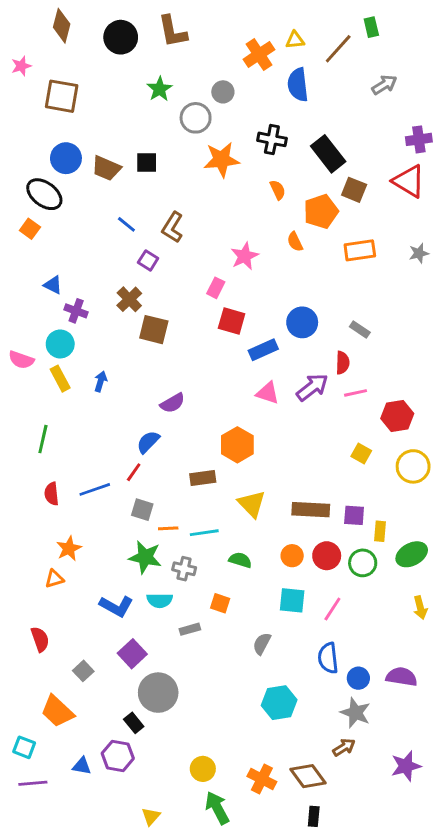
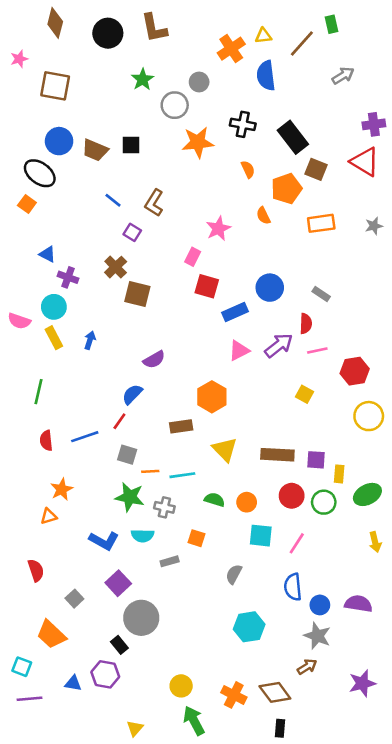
pink triangle: (268, 393) -> (239, 351), turned -45
yellow square: (361, 453) -> (304, 394), moved
orange circle: (292, 556) -> (247, 502), moved

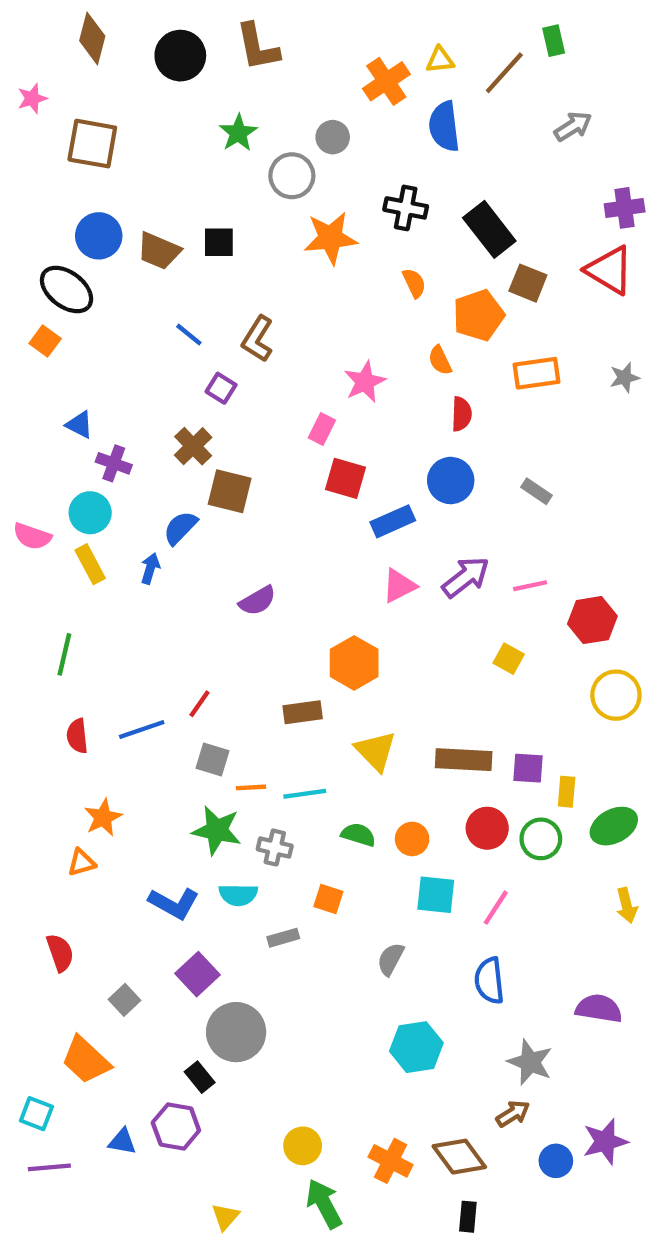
red semicircle: (306, 324) -> (461, 414), moved
blue semicircle: (132, 394) -> (180, 528), moved
blue circle: (320, 605) -> (556, 1161), moved

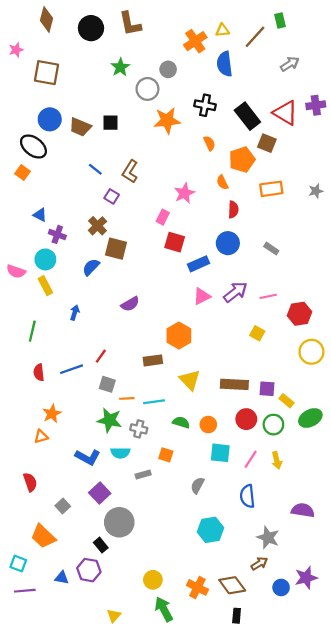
red triangle: (610, 270) -> (285, 113), moved
blue arrow: (150, 569) -> (75, 313), moved
yellow rectangle: (567, 792) -> (286, 401), turned -56
yellow arrow: (627, 905) -> (277, 460), moved

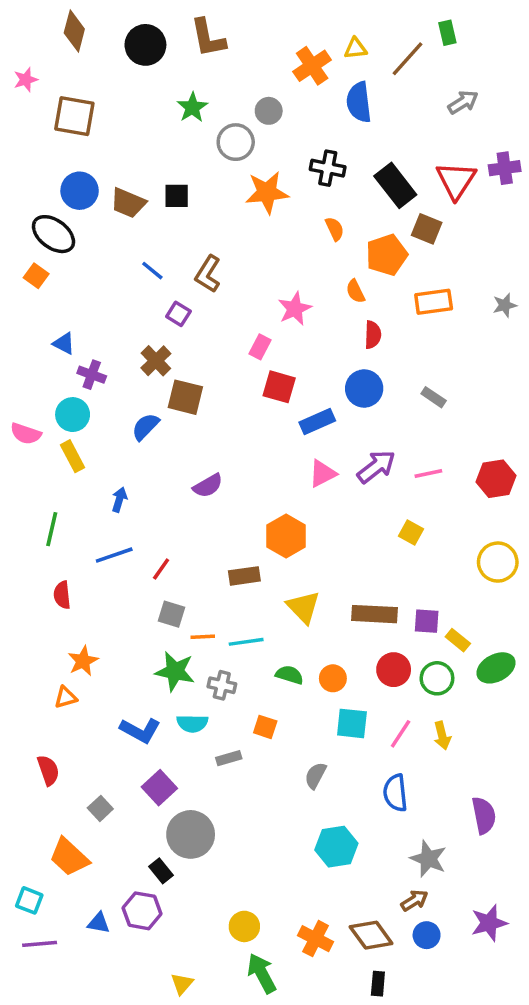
red triangle: (285, 113) -> (456, 180), turned 32
red hexagon: (300, 314) -> (496, 479), moved
blue line: (71, 369) -> (114, 555), moved
purple semicircle: (303, 510) -> (484, 815), turned 70
blue circle: (281, 587) -> (427, 935), moved

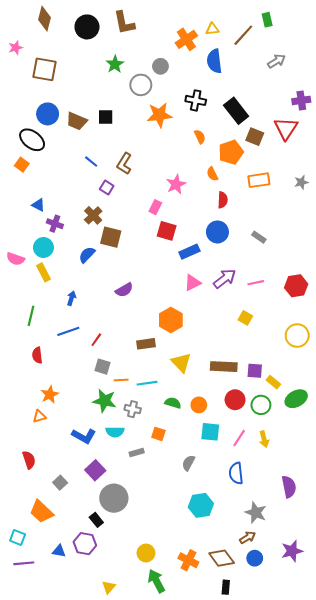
red triangle: (456, 180) -> (286, 128), moved

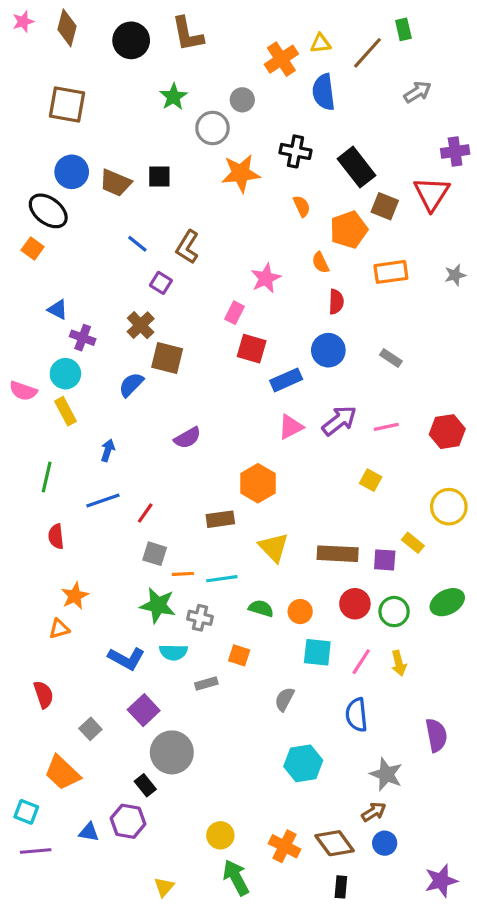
pink star: (16, 48) -> (23, 22), moved
yellow rectangle: (273, 382) -> (413, 543), moved
purple star: (292, 551) -> (441, 881), moved

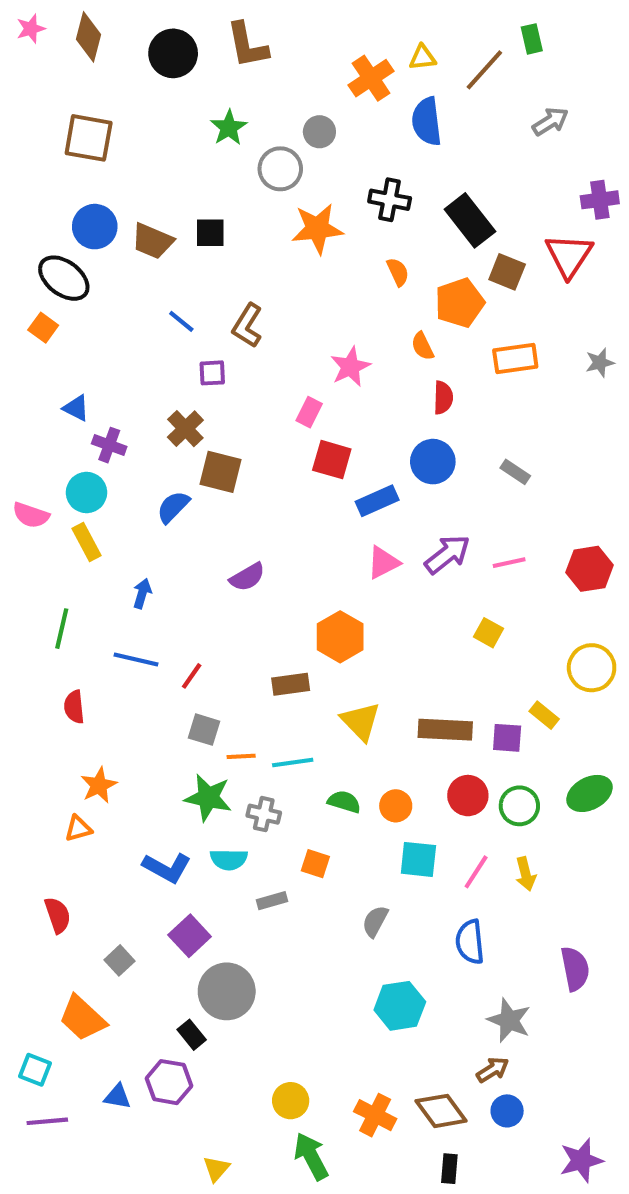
purple square: (161, 283) -> (212, 373), turned -35
blue line: (103, 500) -> (136, 659), turned 32

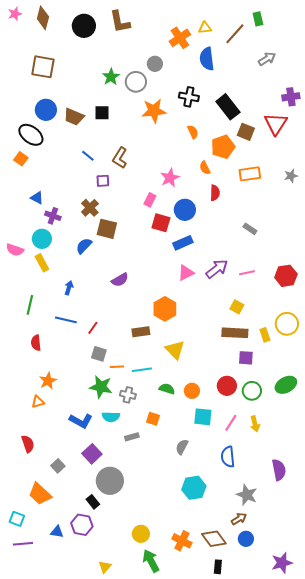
green star: (229, 128) -> (111, 77), moved
blue circle: (433, 462) -> (185, 210), moved
yellow rectangle: (544, 715) -> (265, 335), moved, turned 32
brown rectangle: (445, 730) -> (235, 333), moved

